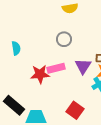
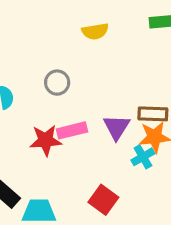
gray circle: (64, 39) -> (57, 83), moved

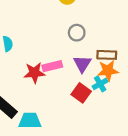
gray circle: (57, 83) -> (77, 33), moved
red square: (103, 200) -> (81, 93), moved

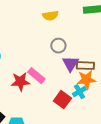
purple triangle: (82, 64) -> (70, 64), moved
pink rectangle: (52, 66) -> (36, 76), turned 54

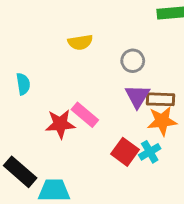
yellow semicircle: (50, 16) -> (80, 42), moved
gray circle: (58, 46) -> (133, 61), moved
cyan cross: (79, 92) -> (150, 152), moved

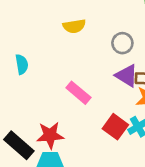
purple triangle: (137, 96) -> (127, 76), turned -30
red star: (60, 124) -> (50, 135), moved

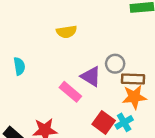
gray circle: (122, 43) -> (115, 64), moved
purple triangle: (127, 76) -> (91, 76), moved

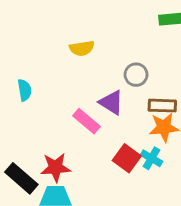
gray circle: (115, 64) -> (136, 75), moved
cyan cross: (124, 122) -> (151, 158), turned -30

